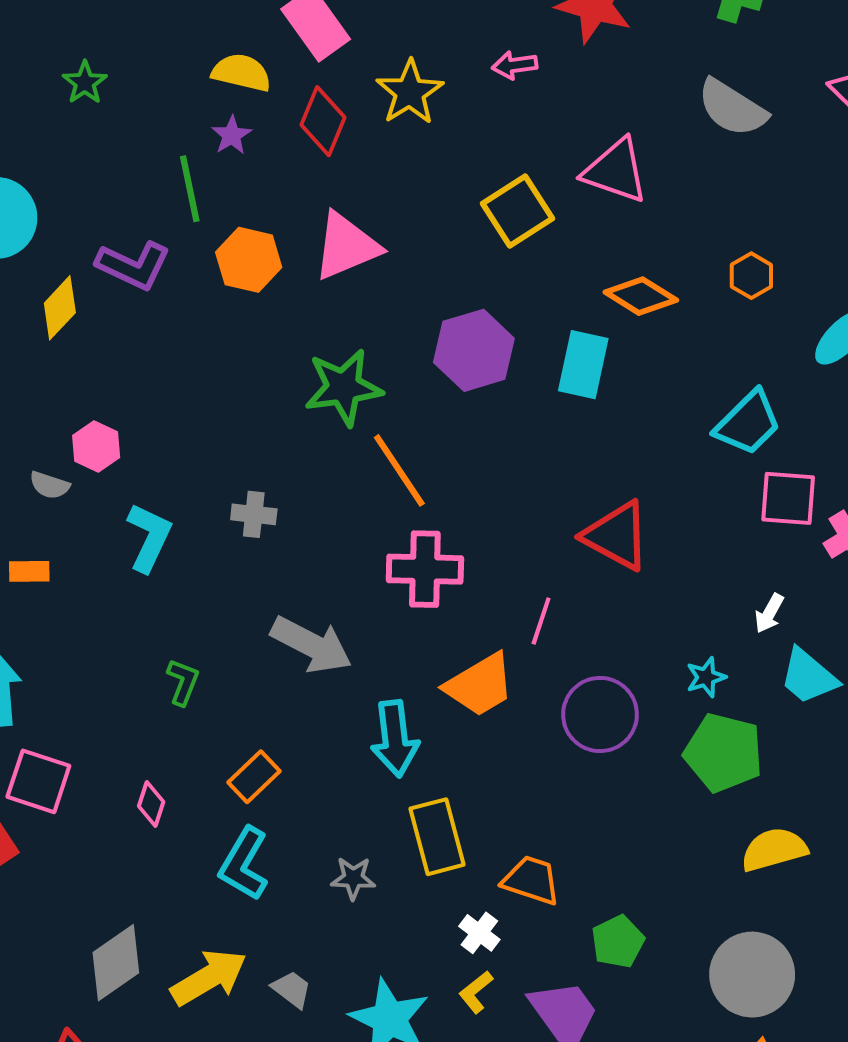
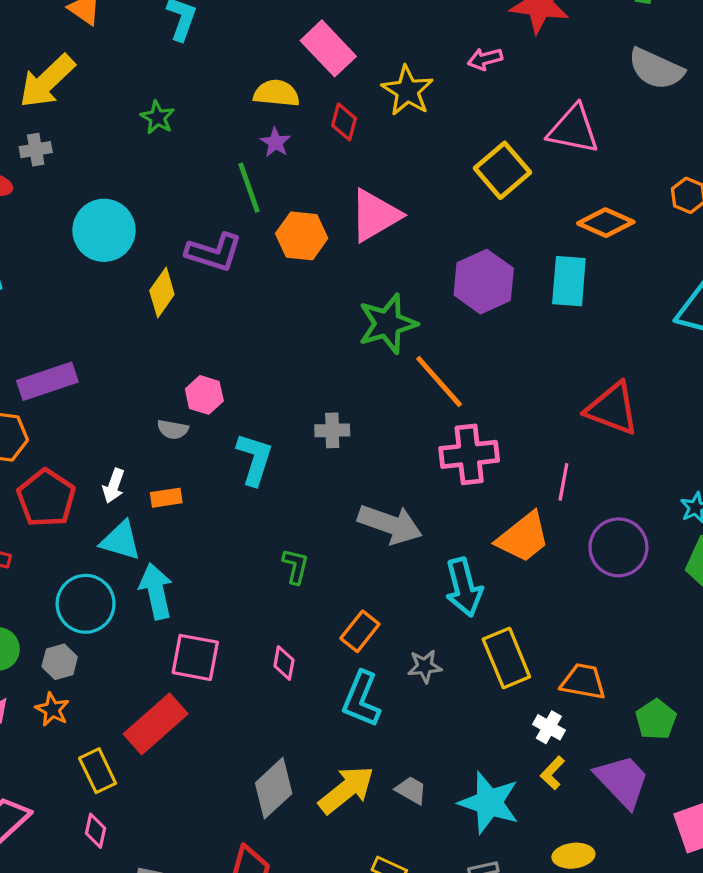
red diamond: (323, 121) -> (344, 122), size x0.7
gray star: (353, 878) -> (425, 666), moved

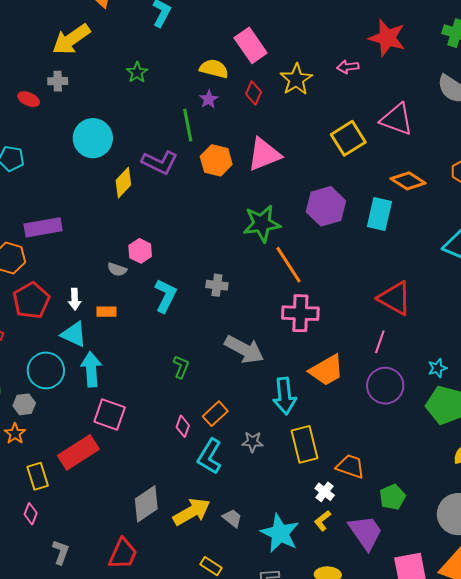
pink line: (563, 482) -> (380, 342), moved
white arrow: (114, 486) -> (75, 299), turned -30
pink diamond: (284, 663) -> (183, 426), moved

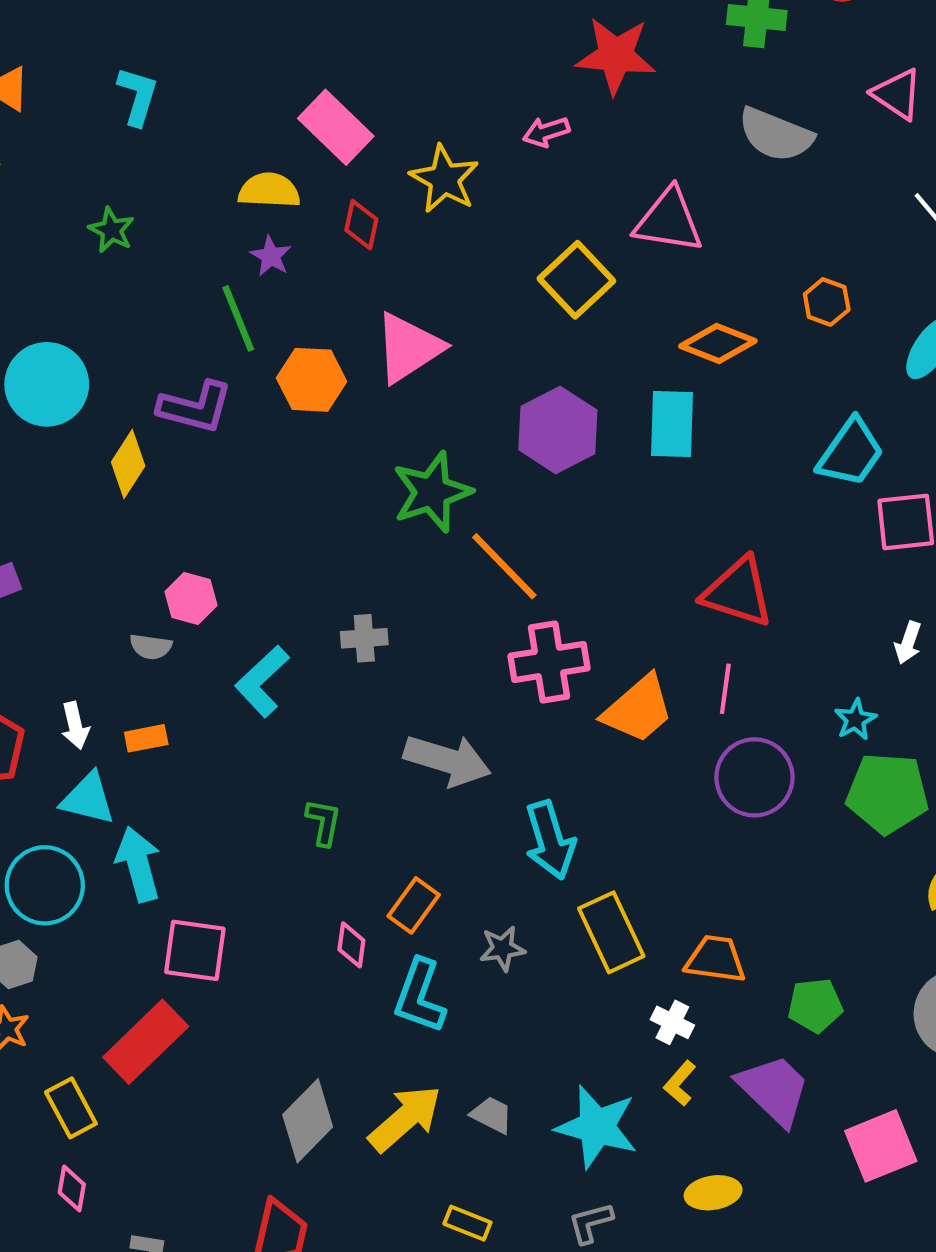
cyan L-shape: (166, 296) -> (262, 681), turned -148
orange trapezoid: (326, 370) -> (638, 709), moved
green pentagon: (392, 497) -> (815, 1005), turned 30

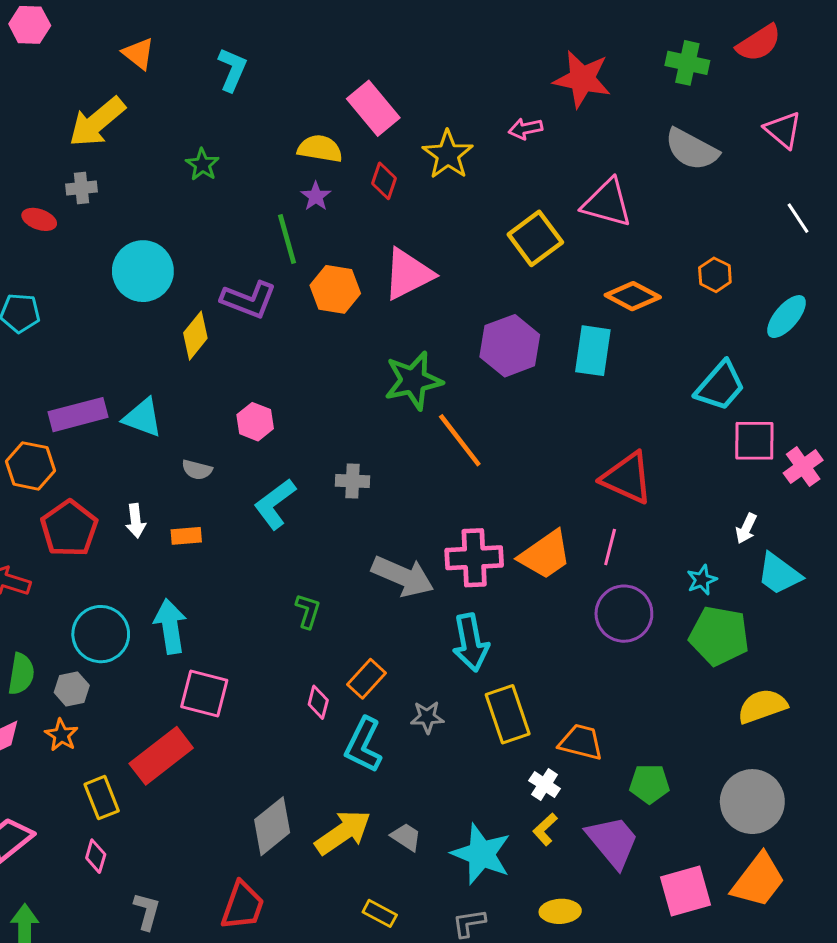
pink hexagon: (191, 598) -> (255, 422), moved
pink cross: (549, 662) -> (474, 558), moved
cyan triangle: (88, 799) -> (143, 418), moved

